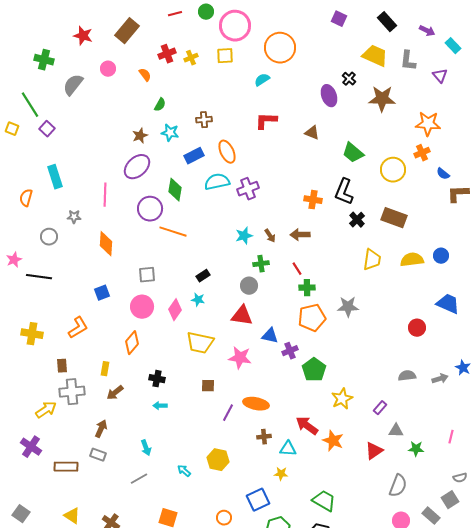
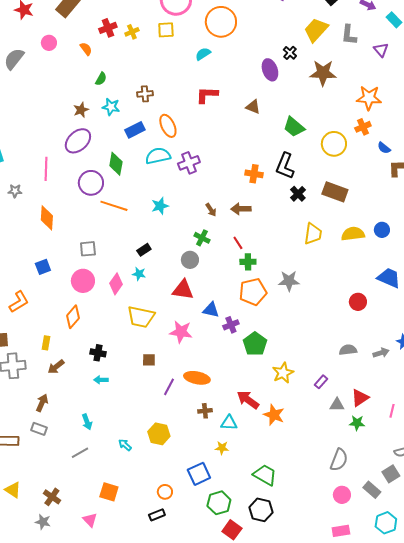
yellow trapezoid: (375, 56) -> (316, 30), turned -72
cyan star: (244, 236) -> (160, 206), moved
green cross: (261, 264) -> (202, 238), turned 35
red triangle: (374, 451) -> (360, 398), moved

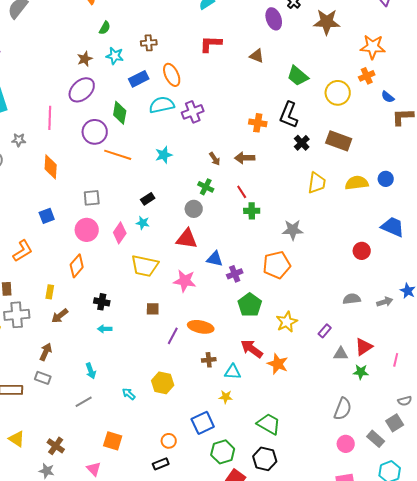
orange pentagon: (253, 292) -> (277, 265), moved
green pentagon: (255, 344) -> (250, 305), moved

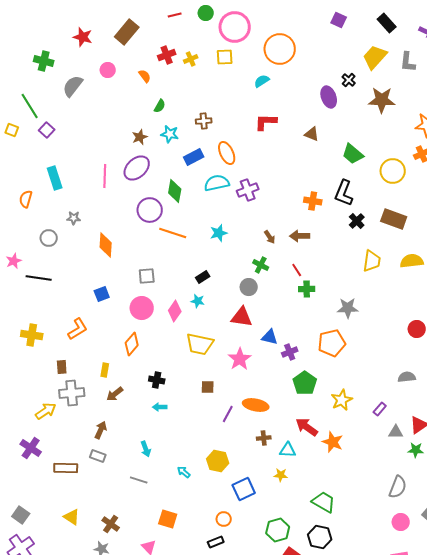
pink line: (50, 118) -> (105, 176), moved
pink star: (185, 281) -> (240, 359), turned 30
gray line: (84, 402) -> (139, 480), turned 48
blue square: (203, 423) -> (244, 489), moved

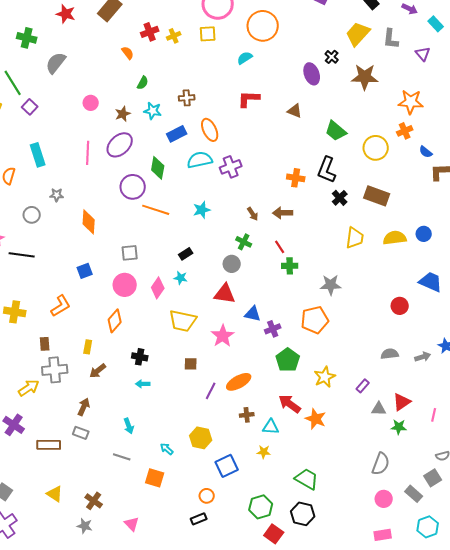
pink circle: (108, 70) -> (91, 103), moved
orange ellipse: (256, 405) -> (239, 382), turned -40
orange square: (168, 519) -> (155, 478), moved

